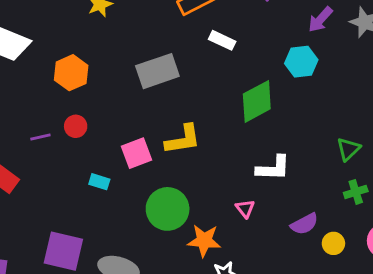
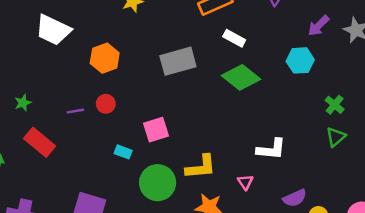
green diamond: (257, 101) -> (241, 77), moved, turned 63
yellow L-shape: (183, 139) -> (201, 167), moved
green cross: (356, 192) -> (335, 105), moved, turned -36
green circle: (168, 209) -> (158, 183), moved

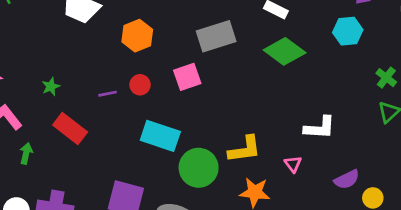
pink square: (156, 130) -> (187, 77), moved
cyan rectangle: (123, 152) -> (160, 136), size x2.0

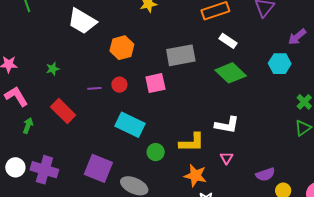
green star: (51, 87) -> (53, 69), moved
white L-shape: (320, 128) -> (227, 125), moved
green circle: (199, 168) -> (156, 152), size x0.6

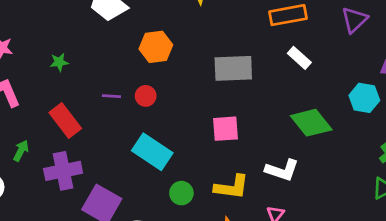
green diamond: (231, 73) -> (311, 123), moved
pink square: (155, 83) -> (225, 129), moved
green arrow: (28, 126) -> (21, 151), moved
purple cross: (44, 170) -> (63, 171), moved, turned -36

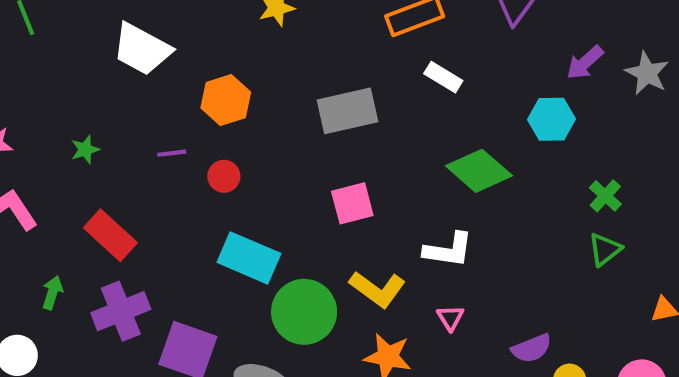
purple line: (111, 96) -> (172, 153), moved
yellow L-shape: (232, 187) -> (378, 289), turned 39
green circle: (181, 193) -> (304, 312), size x1.8

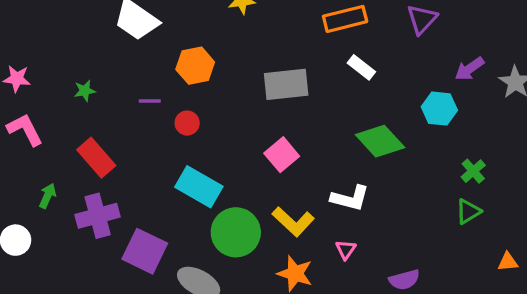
pink square: (352, 203) -> (282, 155), turned -32

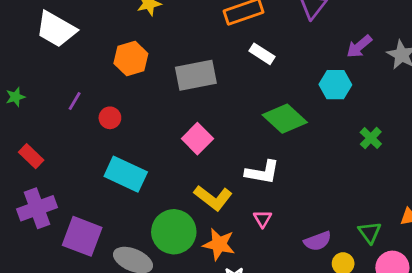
orange hexagon: (195, 66) -> (131, 59), moved
purple line: (150, 101) -> (75, 101), turned -54
red rectangle: (96, 158) -> (31, 156), size x0.7
green triangle: (468, 211) -> (370, 232), moved, turned -30
green circle: (236, 232) -> (174, 232), moved

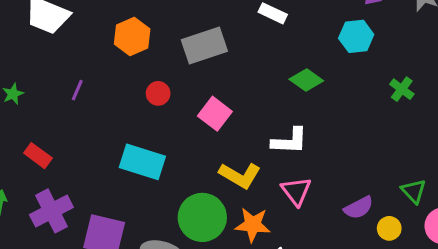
red circle: (110, 118) -> (158, 93), moved
green diamond: (285, 119) -> (306, 80), size x0.7
pink triangle: (263, 219) -> (296, 191), size x1.5

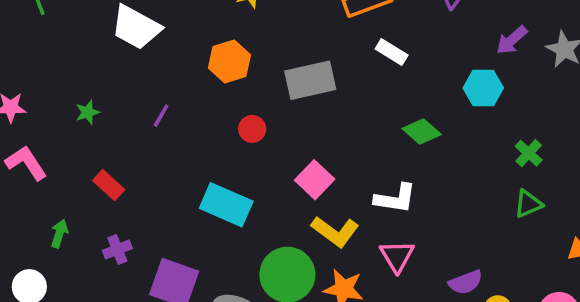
pink square: (215, 114) -> (315, 180), moved
green triangle: (414, 191) -> (528, 204), moved, turned 44
purple cross: (51, 211) -> (117, 249), size x0.6

